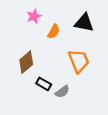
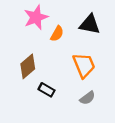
pink star: (34, 16) -> (36, 17), size x1.5
gray semicircle: (62, 92) -> (87, 98), moved

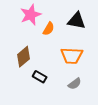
orange trapezoid: (84, 65) -> (72, 56), turned 115

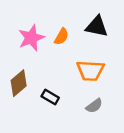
pink star: (31, 15) -> (31, 38), moved
brown diamond: (24, 57) -> (19, 83), moved

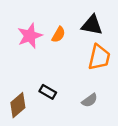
orange trapezoid: (90, 71) -> (99, 57), moved, turned -80
brown diamond: (19, 83) -> (18, 105), moved

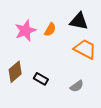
orange trapezoid: (99, 57) -> (85, 49), turned -75
brown diamond: (18, 105) -> (15, 72), moved

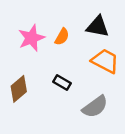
black rectangle: (41, 79) -> (62, 83), moved
gray semicircle: (77, 86) -> (95, 107), size x1.5

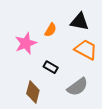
pink star: (31, 38) -> (26, 43), moved
brown diamond: (19, 89) -> (33, 92), moved, turned -35

